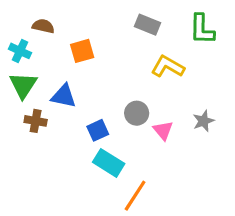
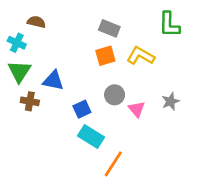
gray rectangle: (148, 25) -> (109, 28), moved
orange square: (82, 51) -> (105, 56), moved

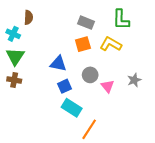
brown semicircle: (36, 22) -> (29, 17), turned 80
green L-shape: (169, 24) -> (121, 20), moved
blue triangle: (53, 81) -> (58, 64), moved
brown cross: (30, 101) -> (14, 80), moved

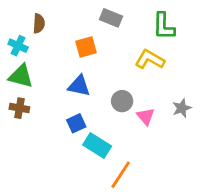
gray rectangle: (86, 23) -> (111, 18), moved
orange square: (83, 44) -> (86, 47), moved
green triangle: (15, 56) -> (21, 76), turned -48
blue square: (64, 86) -> (76, 123), moved

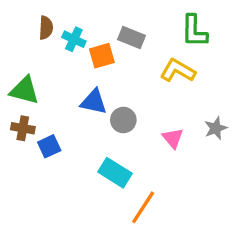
gray rectangle: (111, 18) -> (132, 38), moved
cyan cross: (18, 46) -> (74, 39), moved
gray circle: (122, 101) -> (123, 120), moved
blue square: (76, 123) -> (49, 146), moved

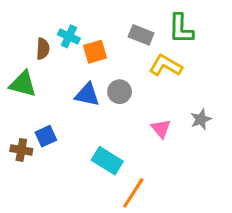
brown semicircle: (46, 28) -> (43, 49), moved
gray rectangle: (132, 38) -> (141, 35), moved
gray circle: (123, 120) -> (120, 92), moved
brown cross: (23, 128) -> (21, 150), moved

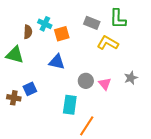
gray circle: (120, 92) -> (86, 81), moved
cyan rectangle: (107, 161) -> (70, 105), turned 66

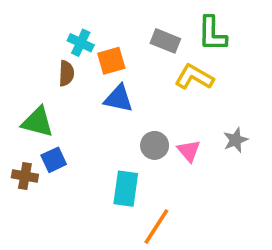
brown semicircle: (28, 32) -> (66, 73), moved
green triangle: (15, 55) -> (38, 122), moved
blue triangle: (57, 62) -> (119, 99), moved

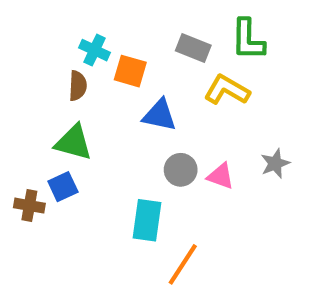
orange square: (111, 61) -> (130, 71), turned 32
blue triangle: (119, 99) -> (160, 115), moved
green triangle: (38, 122) -> (73, 142), moved
pink triangle: (189, 151) -> (221, 176), turned -30

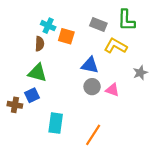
blue triangle: (160, 115) -> (90, 65), moved
gray star: (275, 163) -> (140, 73), moved
cyan rectangle: (147, 220) -> (56, 123), moved

